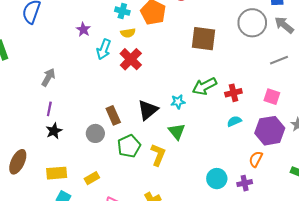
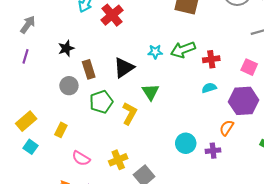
cyan star: (178, 102) -> (155, 52), moved
black star: (54, 131) -> (66, 48), moved
yellow rectangle: (57, 173) -> (26, 121), turned -42
yellow rectangle: (92, 178) -> (61, 130), turned -40

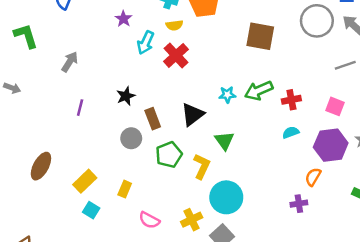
gray arrow: (28, 25) -> (70, 62), moved
cyan circle: (186, 143) -> (226, 197), moved, size x1.4

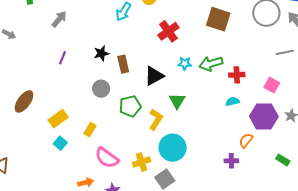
red cross: (176, 55) -> (168, 31), moved
brown rectangle: (153, 119) -> (123, 64), moved
pink semicircle: (149, 220) -> (107, 158), size x1.4

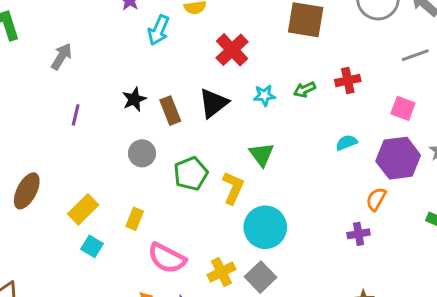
green arrow: (211, 64) -> (305, 90), size x0.6
red cross: (237, 75) -> (348, 80), moved
black triangle: (154, 76) -> (213, 103), moved
yellow cross: (142, 162) -> (222, 272), moved

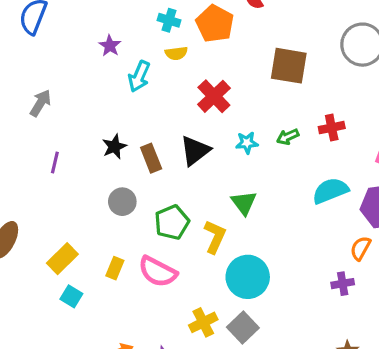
cyan semicircle: (347, 143) -> (330, 191), size x1.6
pink semicircle: (167, 258) -> (158, 272), moved

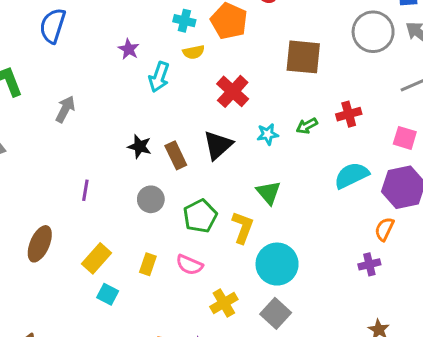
black star: (114, 147) -> (140, 147), turned -30
purple line: (55, 163) -> (85, 190), moved
pink semicircle: (158, 272) -> (189, 265), size x0.7
yellow cross: (203, 322) -> (224, 303), moved

